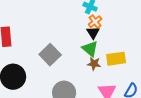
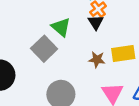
green triangle: (90, 49) -> (61, 27), moved

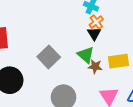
green triangle: (61, 27) -> (86, 55), moved

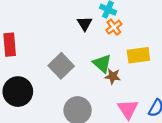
black triangle: (94, 34) -> (85, 24), moved
yellow rectangle: (118, 61) -> (138, 55), moved

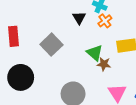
gray square: (61, 66) -> (51, 45), moved

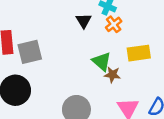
gray square: (51, 45) -> (30, 52), moved, turned 30

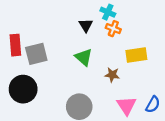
orange cross: (114, 24) -> (113, 29), turned -32
green triangle: (102, 61) -> (84, 57), moved

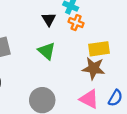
brown star: (112, 75) -> (94, 68), moved, size x1.5
pink triangle: (126, 106) -> (89, 99), turned -30

